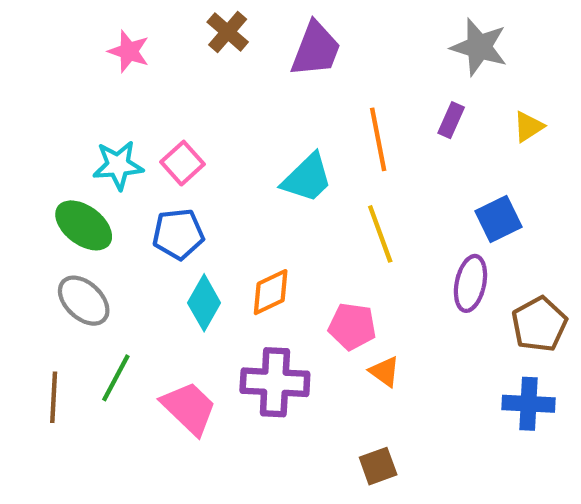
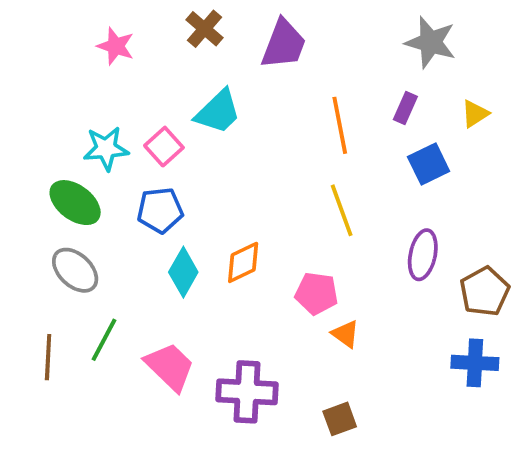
cyan trapezoid: (307, 178) -> (218, 112), moved
blue square: (498, 219) -> (429, 164), moved
purple cross: (275, 382) -> (247, 392), moved

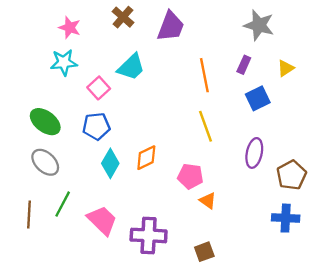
cyan star: (106, 149) -> (64, 62), moved

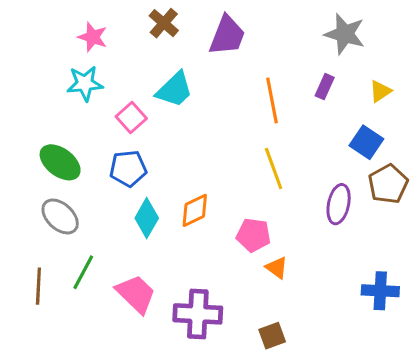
blue square: (258, 98) -> (366, 142), moved, turned -30
brown pentagon: (291, 175) -> (388, 184), moved

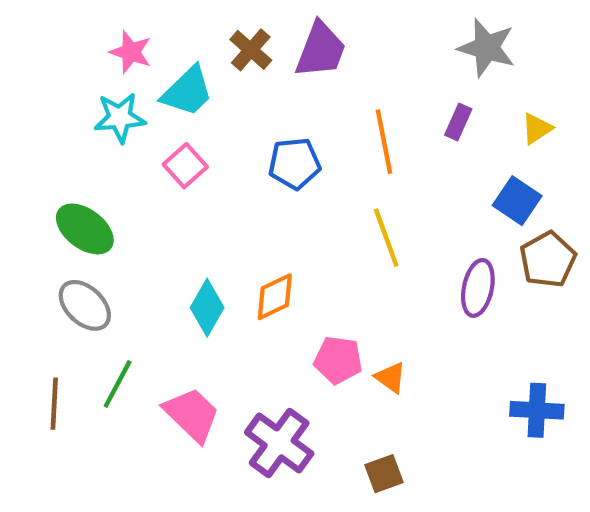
brown cross: (164, 23) -> (251, 50), moved
cyan trapezoid: (175, 90) -> (187, 91), moved
blue pentagon: (128, 169) -> (294, 163), moved
pink pentagon: (253, 235) -> (338, 360), moved
purple cross: (198, 314) -> (279, 443), turned 33

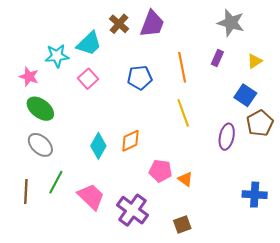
pink star: (131, 52) -> (29, 77), moved

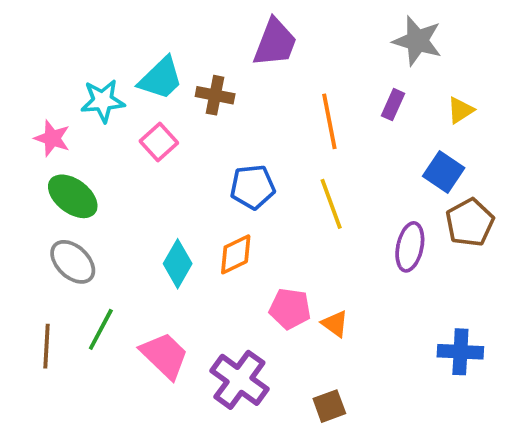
brown cross: (119, 24) -> (215, 95), moved, turned -30
blue pentagon: (140, 78) -> (253, 187), moved

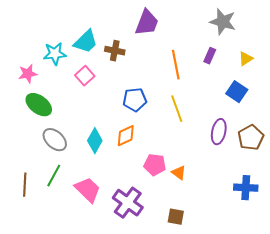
pink star: (52, 138) -> (28, 74), turned -30
brown pentagon: (470, 223) -> (251, 138), moved
gray ellipse: (73, 262) -> (55, 140), moved
brown square: (329, 406) -> (176, 217), turned 30

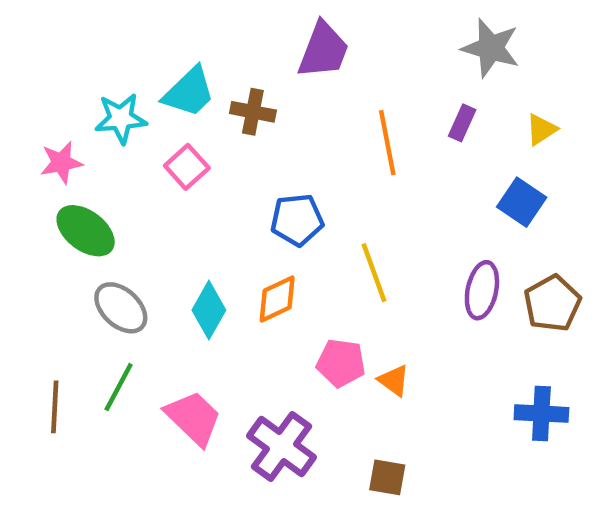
yellow line: (177, 109) -> (374, 273), moved

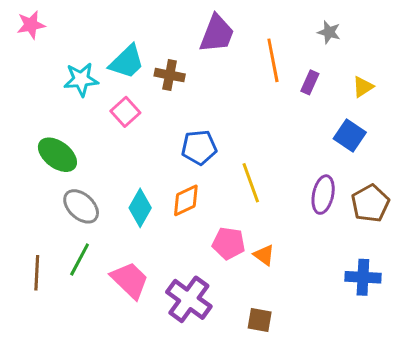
gray star: (491, 48) -> (329, 32), size x0.6
orange line: (387, 143) -> (273, 60), moved
pink star: (61, 162) -> (31, 25), moved

